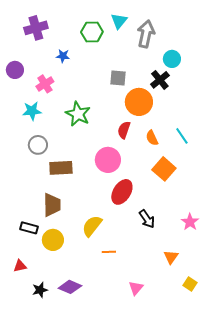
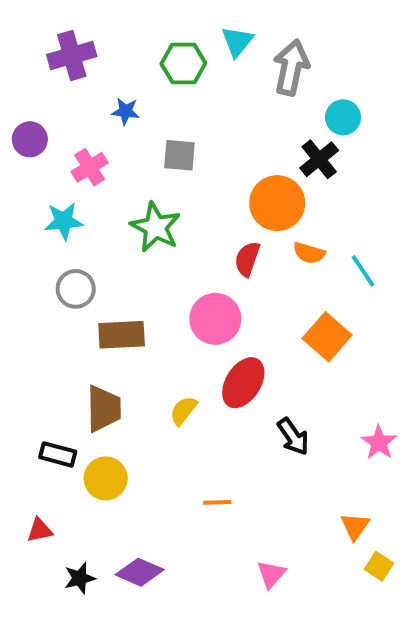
gray square: (118, 78) -> (179, 155), moved
orange semicircle: (152, 138) -> (309, 253), moved, turned -49
yellow semicircle: (92, 226) -> (183, 411), moved, size x0.7
orange triangle: (171, 257) -> (355, 526), moved

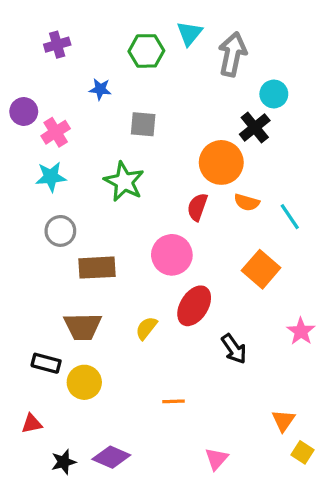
purple cross: (72, 56) -> (57, 45), size x0.7
pink cross: (90, 167) -> (56, 132), moved
brown trapezoid: (104, 409) -> (83, 327), turned 90
pink star: (379, 443) -> (301, 331), moved

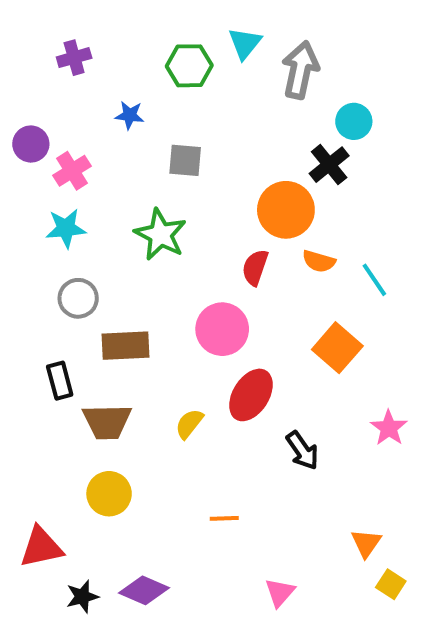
black rectangle: (46, 363) -> (60, 381), moved, turned 60
red triangle: (32, 424) -> (41, 547), size x1.6

